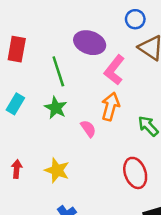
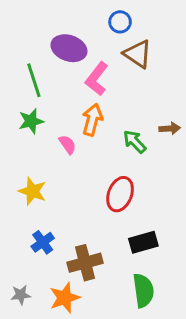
green star: (56, 108) -> (31, 121), turned 30
red ellipse: (135, 173) -> (120, 194), turned 40

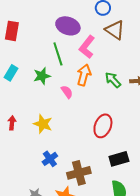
green line: (34, 80) -> (58, 54), moved
green arrow: (135, 142) -> (113, 80), moved

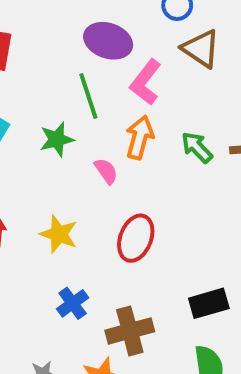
red ellipse: (103, 126) -> (136, 238), moved

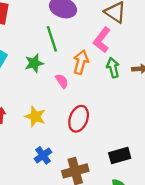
pink L-shape: (146, 82) -> (102, 40), moved
green arrow: (197, 147) -> (113, 68), turned 30

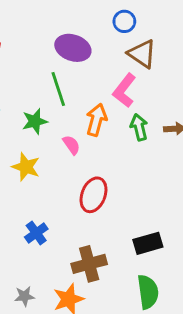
yellow star: (35, 117) -> (26, 167), moved
blue cross: (43, 155) -> (36, 233), moved

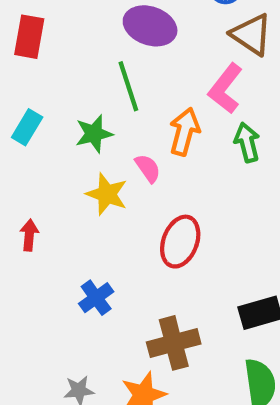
yellow star: (26, 167) -> (107, 194), moved

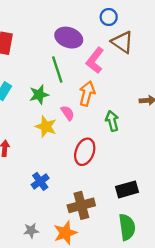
pink L-shape: (226, 88) -> (95, 60), moved
green arrow: (247, 142) -> (112, 121), moved

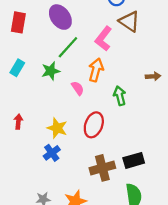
purple ellipse: (69, 38) -> (60, 17), moved, turned 35
green line: (57, 70) -> (68, 47), turned 60
yellow star: (46, 127) -> (57, 128), moved
brown cross: (81, 205) -> (102, 168), moved

